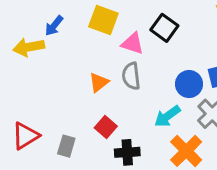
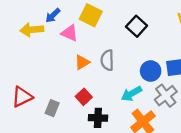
pink triangle: (133, 43) -> (70, 33), moved

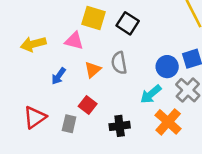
blue arrow: (53, 15) -> (59, 76), moved
black square: (137, 26) -> (128, 23), moved
red square: (84, 97) -> (88, 105), moved

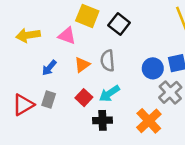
cyan arrow: (151, 94) -> (109, 93), moved
red square: (88, 105) -> (84, 98), moved
gray rectangle: (69, 124) -> (49, 99), moved

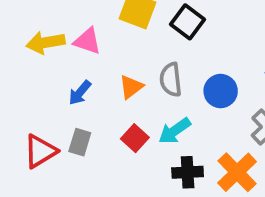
pink triangle: (67, 36) -> (87, 41), moved
blue circle: (153, 68) -> (221, 91), moved
black cross: (103, 120) -> (188, 172), moved

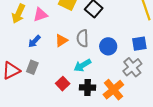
pink triangle: (87, 41) -> (40, 15), turned -42
yellow arrow: (46, 43) -> (18, 14), turned -60
red square: (135, 138) -> (63, 84), moved

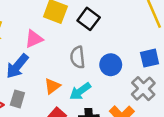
pink triangle: (40, 15) -> (34, 39), moved
orange triangle: (61, 40) -> (52, 86), moved
blue arrow: (34, 41) -> (17, 66), size x1.5

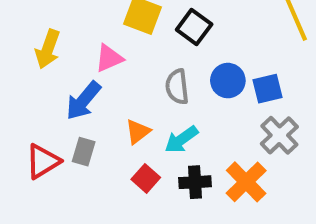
blue square: (150, 58) -> (268, 89), moved
blue circle: (111, 65) -> (228, 81), moved

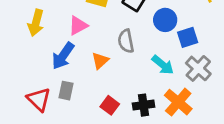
blue circle: (228, 81) -> (165, 20), moved
orange triangle: (138, 132) -> (100, 61), moved
cyan arrow: (181, 140) -> (163, 65), moved, turned -100
red triangle: (43, 161) -> (39, 99), turned -40

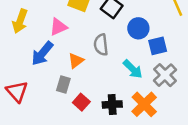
gray rectangle: (66, 91) -> (63, 84), moved

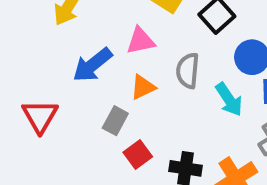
pink triangle: (58, 27) -> (141, 41), moved
cyan arrow: (133, 69) -> (229, 99), moved

